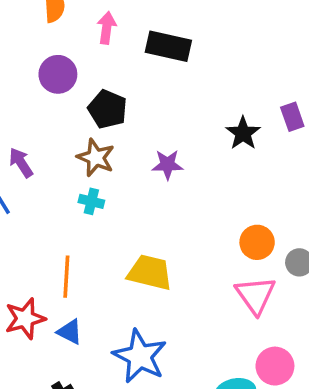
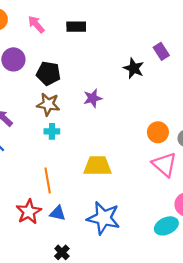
pink arrow: (107, 28) -> (36, 24), turned -36
black rectangle: (168, 46) -> (76, 27), size x0.7

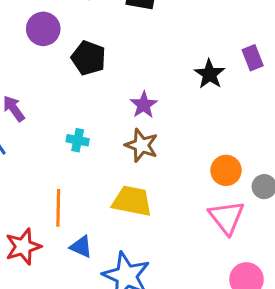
purple star: (93, 98) -> (144, 105), turned -30
brown star: (48, 104) -> (141, 145), moved
blue triangle: (58, 213) -> (81, 247), moved

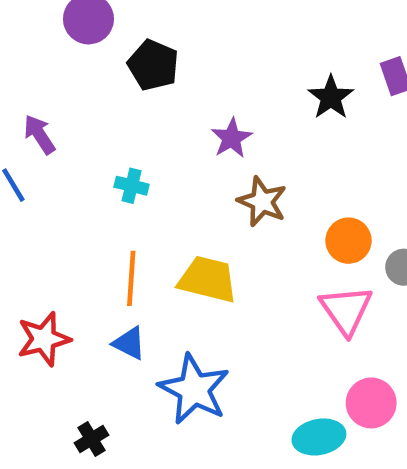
brown star: (141, 145) -> (262, 202), moved
orange line: (58, 208) -> (131, 278), moved

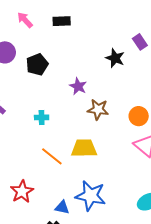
black pentagon: (153, 65) -> (37, 65), turned -30
orange line: (131, 278) -> (52, 156), turned -40
blue triangle: (129, 343) -> (62, 207), moved

